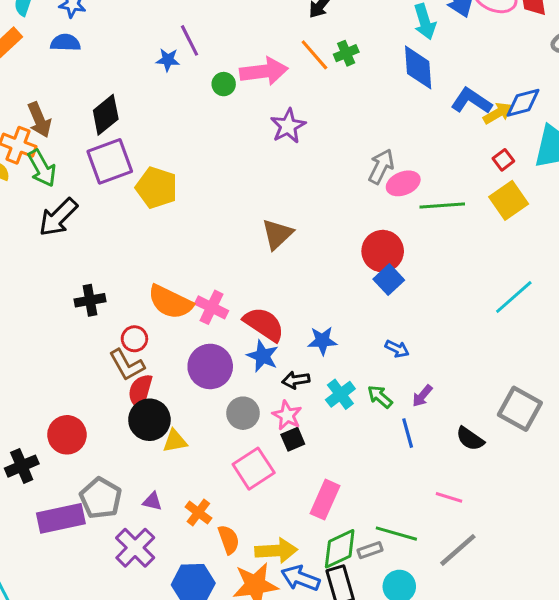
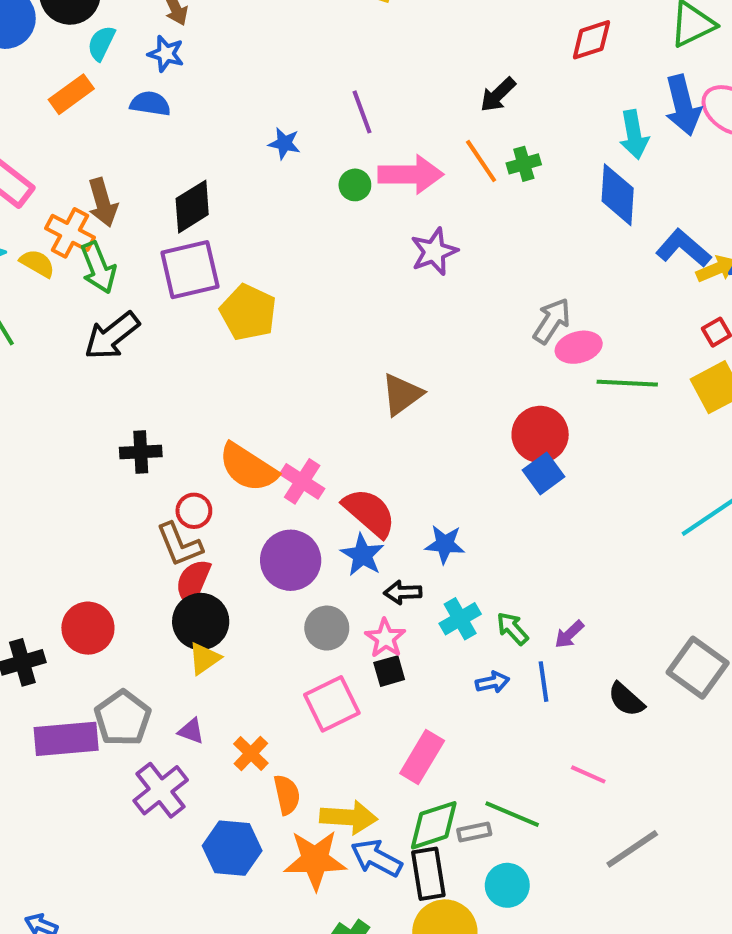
purple line: (189, 40) -> (362, 112), moved
blue arrow: (397, 349) -> (493, 682), moved, turned -45
yellow triangle: (175, 441) -> (204, 658), moved, turned -32
gray line: (458, 550) -> (632, 849), moved

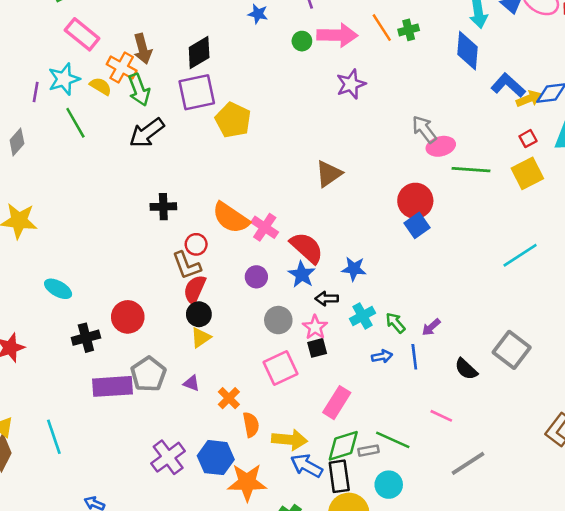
gray arrow: (552, 321) -> (424, 129), turned -72
purple circle: (291, 560) -> (256, 277), size x0.6
black circle: (201, 621) -> (199, 314), size x0.7
purple cross: (161, 790) -> (168, 457), moved
orange star: (315, 860) -> (247, 482), moved

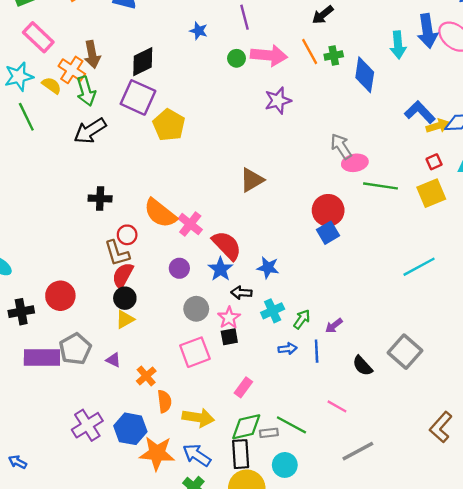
blue diamond: (467, 51) -> (365, 75), moved
purple square: (197, 92) -> (138, 97), turned 32
green arrow: (395, 323) -> (302, 319), turned 72
pink rectangle: (337, 403) -> (243, 387), size x0.7
blue arrow: (307, 466) -> (197, 455), moved

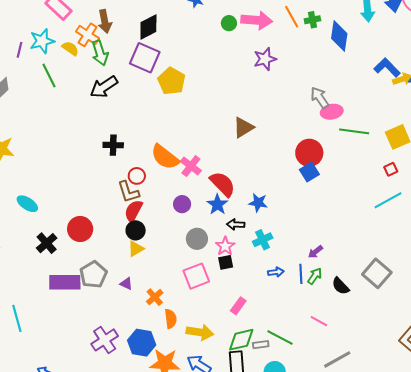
red square: (434, 162) -> (391, 169), moved
black cross: (21, 312) -> (47, 243), turned -30
green arrow: (302, 319) -> (315, 276), moved

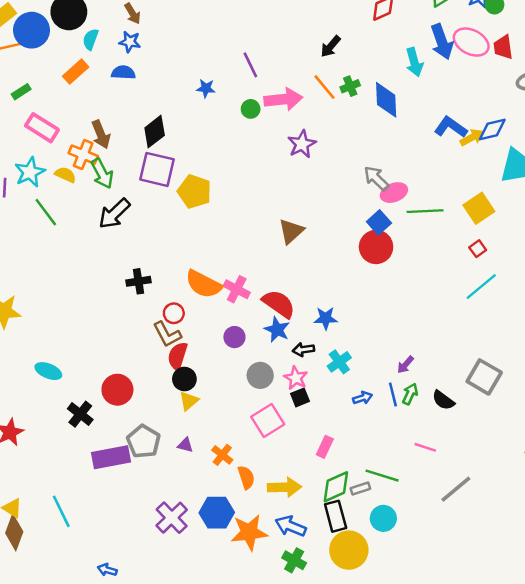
blue square: (309, 172) -> (379, 222), moved

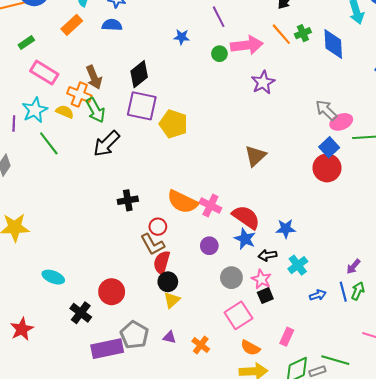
orange semicircle: (246, 477) -> (250, 348), moved, turned 138

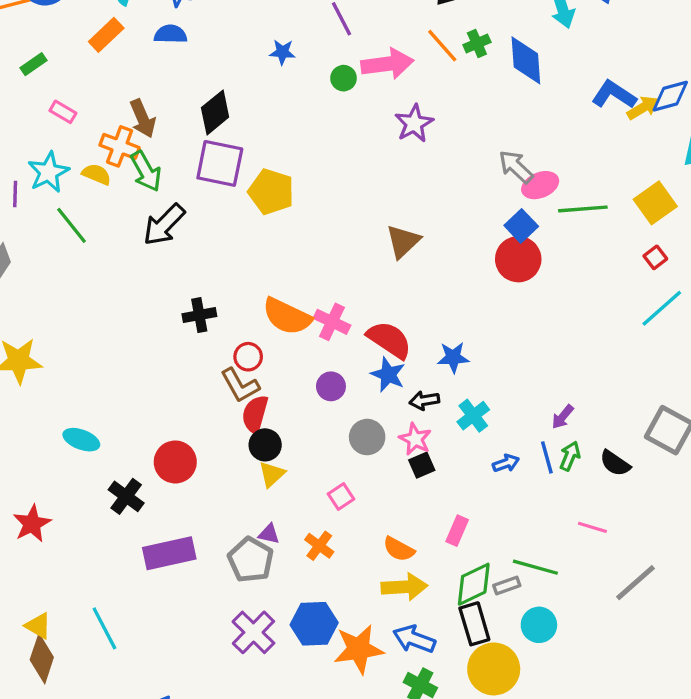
pink rectangle: (44, 73) -> (63, 112), size x0.6
pink square: (238, 315) -> (341, 496), moved, size x0.6
gray pentagon: (134, 335) -> (251, 560), moved

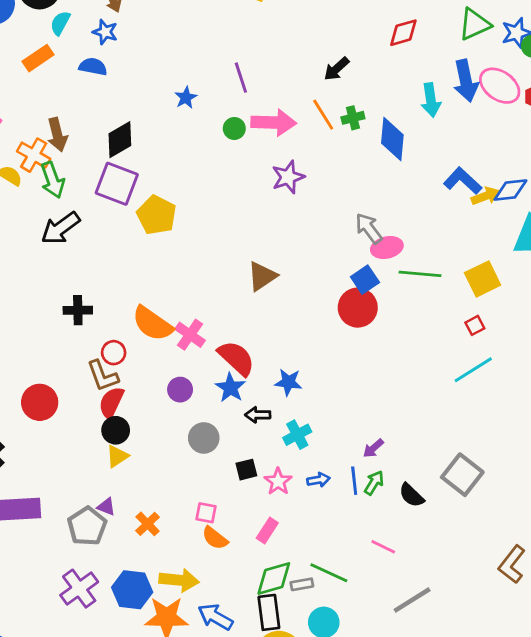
blue star: (282, 52) -> (186, 98), turned 30
pink star: (415, 439) -> (278, 481), moved
red circle: (175, 462) -> (40, 402), moved
pink square: (341, 496) -> (206, 513), moved, turned 35
yellow arrow: (404, 587) -> (179, 580), moved

